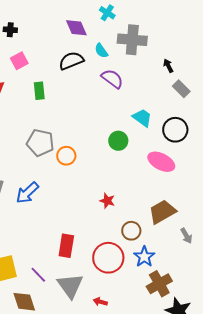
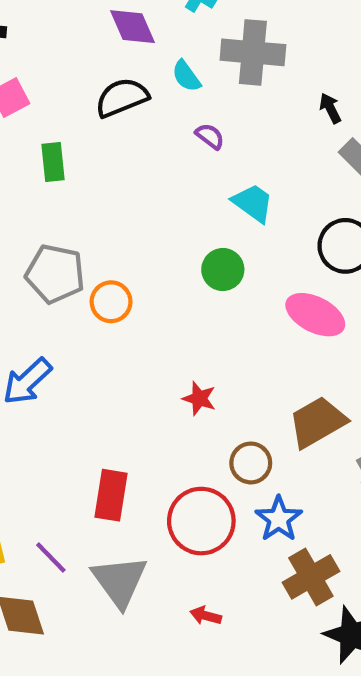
purple semicircle: (112, 79) -> (210, 136), size x0.6
cyan trapezoid: (142, 118) -> (253, 203), moved
red arrow: (100, 302) -> (206, 616), moved

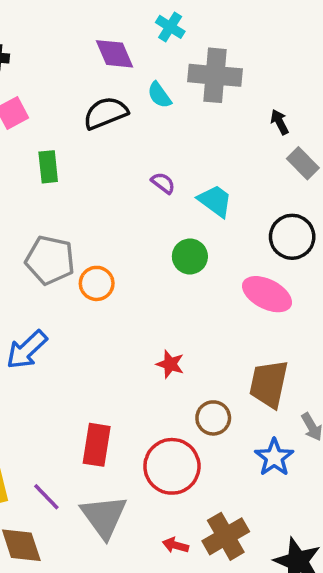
purple semicircle: (210, 136) -> (163, 183), moved
brown trapezoid: (317, 422) -> (269, 384), turned -48
blue star: (279, 519) -> (274, 457), moved
brown cross: (311, 577) -> (226, 536), moved

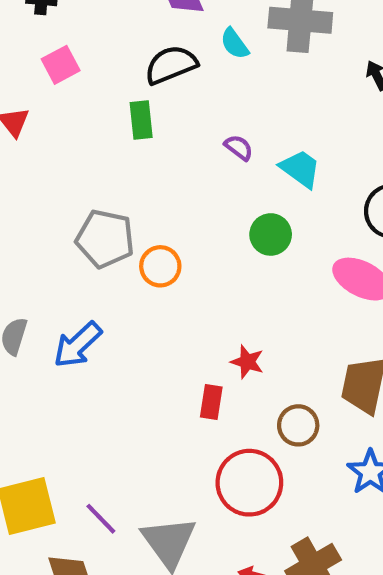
green rectangle: (48, 167) -> (141, 120), moved
red rectangle: (97, 445) -> (211, 402), moved, size x0.7

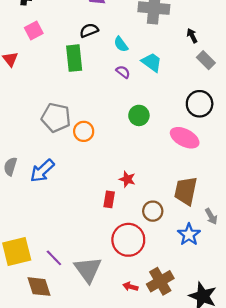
cyan semicircle: (235, 44) -> (121, 44), moved
black semicircle: (171, 65) -> (89, 30), size x0.7
green rectangle: (141, 120) -> (74, 58), size x1.4
cyan trapezoid: (300, 169) -> (152, 62), moved

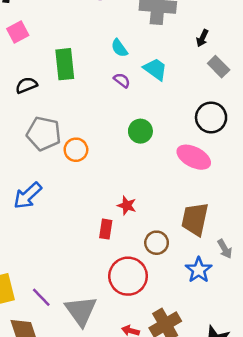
black semicircle: (89, 30) -> (26, 85), moved
black arrow: (192, 36) -> (202, 38), turned -128

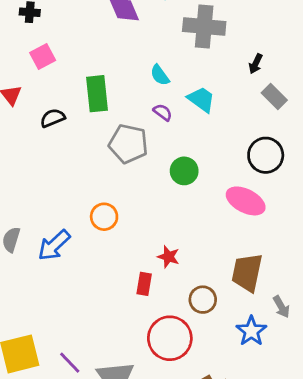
gray pentagon: (44, 134) -> (128, 144), moved
orange circle: (76, 150) -> (104, 217), moved

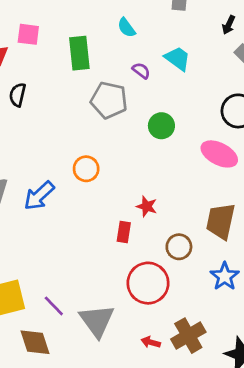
pink square: (43, 57) -> (28, 34), moved, turned 35
cyan semicircle: (160, 75) -> (126, 28), moved
black semicircle: (53, 118) -> (18, 95), moved, turned -55

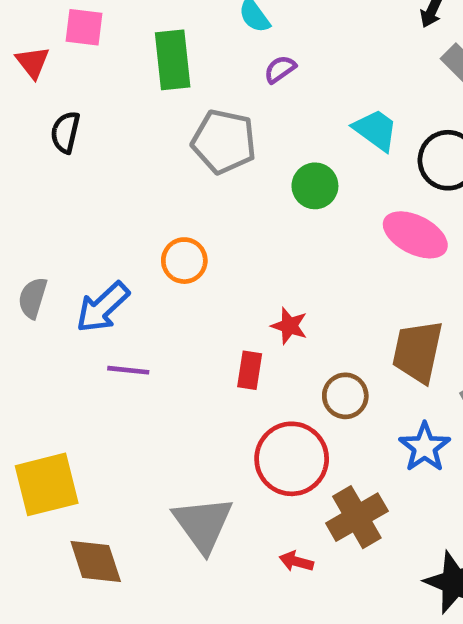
cyan trapezoid: (178, 58) -> (376, 130), moved
purple semicircle: (141, 71) -> (280, 69), moved, turned -72
purple line: (54, 306) -> (128, 370), moved, turned -40
brown cross: (188, 336) -> (357, 517), moved

